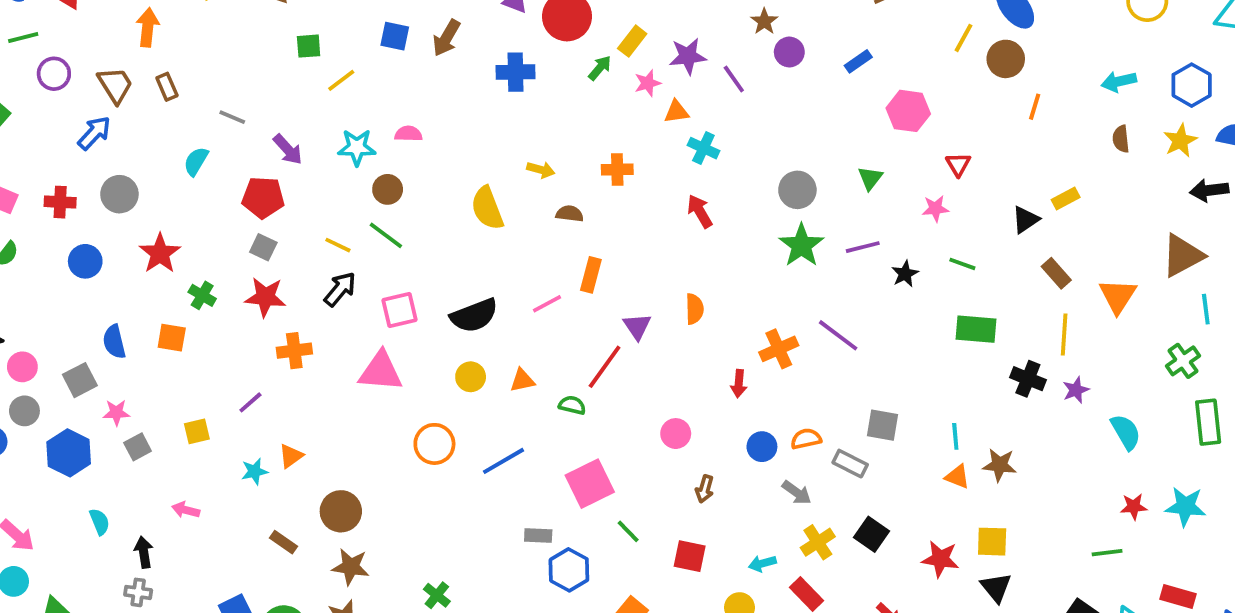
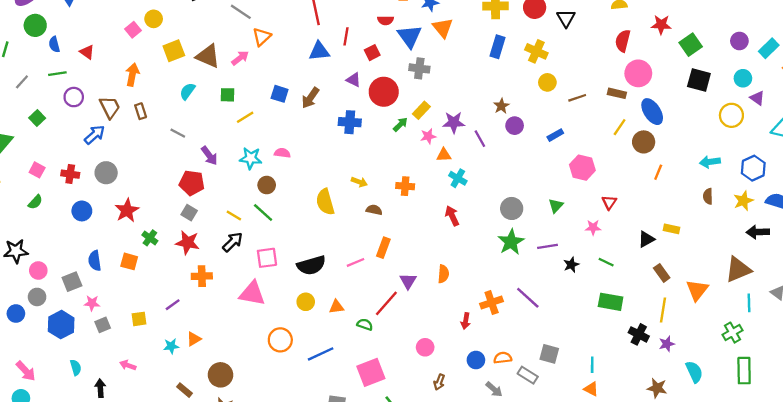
cyan semicircle: (196, 161) -> (187, 91), moved
yellow rectangle: (1066, 199) -> (671, 229), turned 35
brown star: (999, 465) -> (657, 388), moved

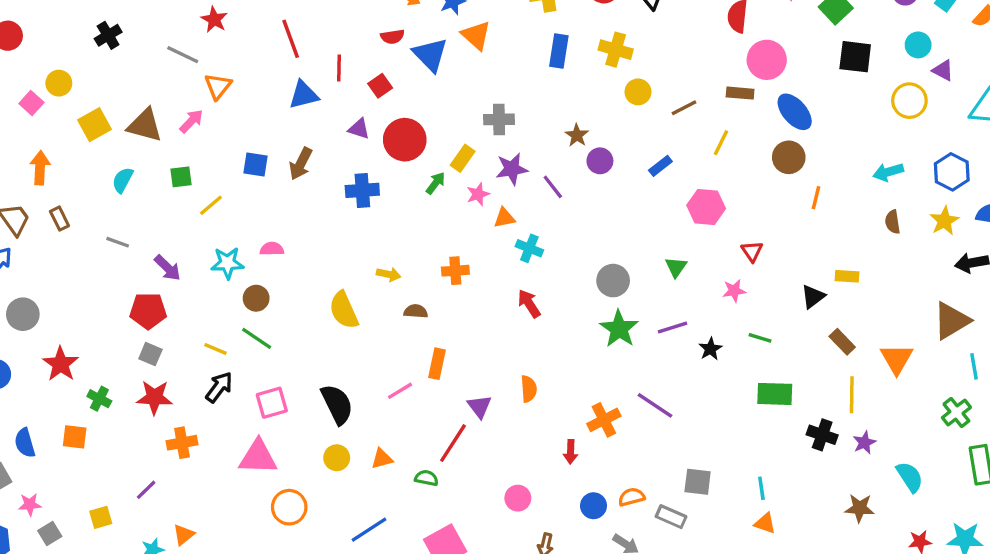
gray cross: (419, 68) -> (499, 119), moved
yellow line: (620, 127) -> (721, 143), moved
black semicircle: (311, 265) -> (337, 404), turned -92
orange circle: (280, 340) -> (289, 507), moved

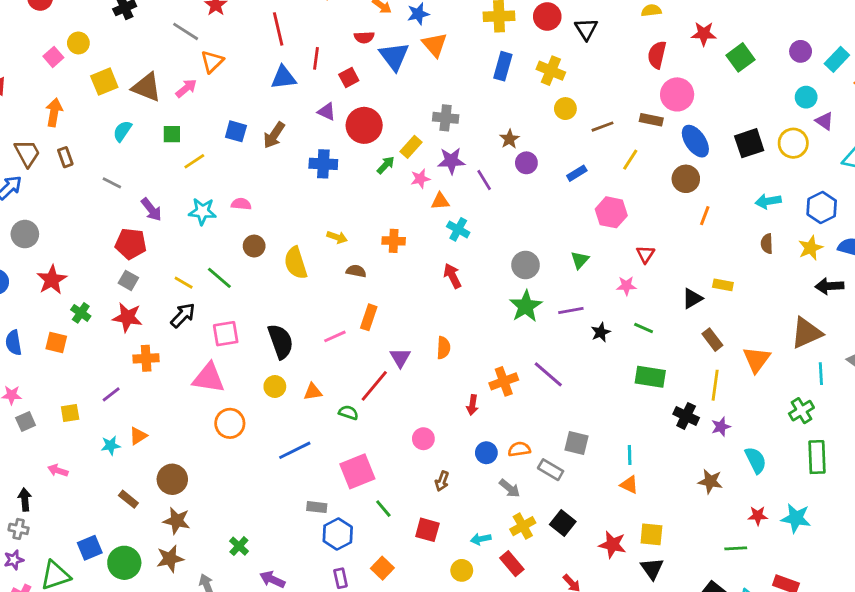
black square: (855, 57) -> (749, 143), moved, turned -32
brown circle: (256, 298) -> (254, 246), moved

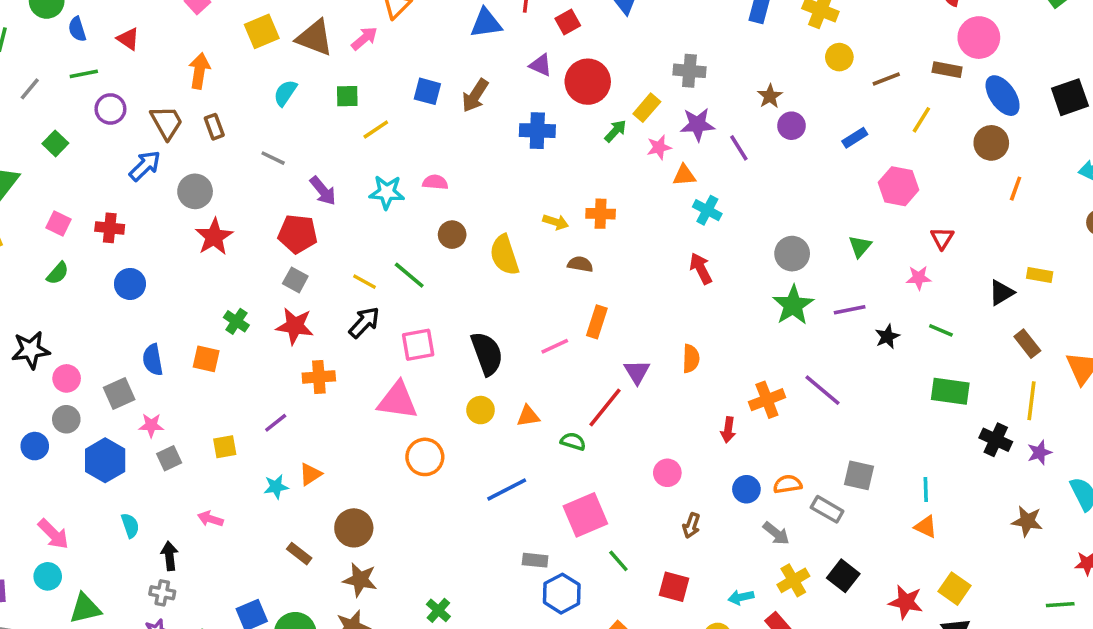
gray circle: (25, 234) -> (195, 191), moved
orange cross: (394, 241) -> (601, 214), moved
red star: (52, 280) -> (214, 237), moved
yellow square: (651, 534) -> (954, 589), turned 30

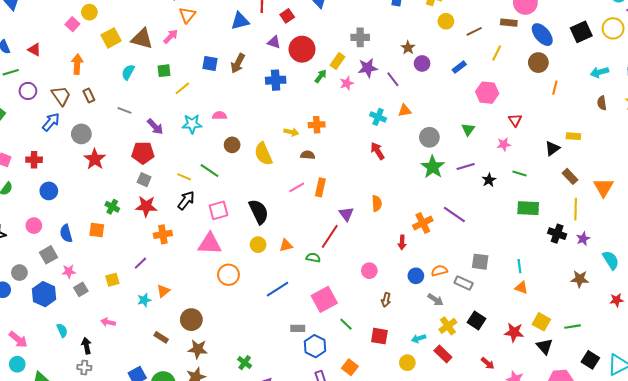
orange triangle: (684, 175) -> (405, 111), moved
pink line: (555, 346) -> (297, 187), moved
pink circle: (67, 378) -> (34, 226), moved
green line: (1060, 605) -> (573, 327), moved

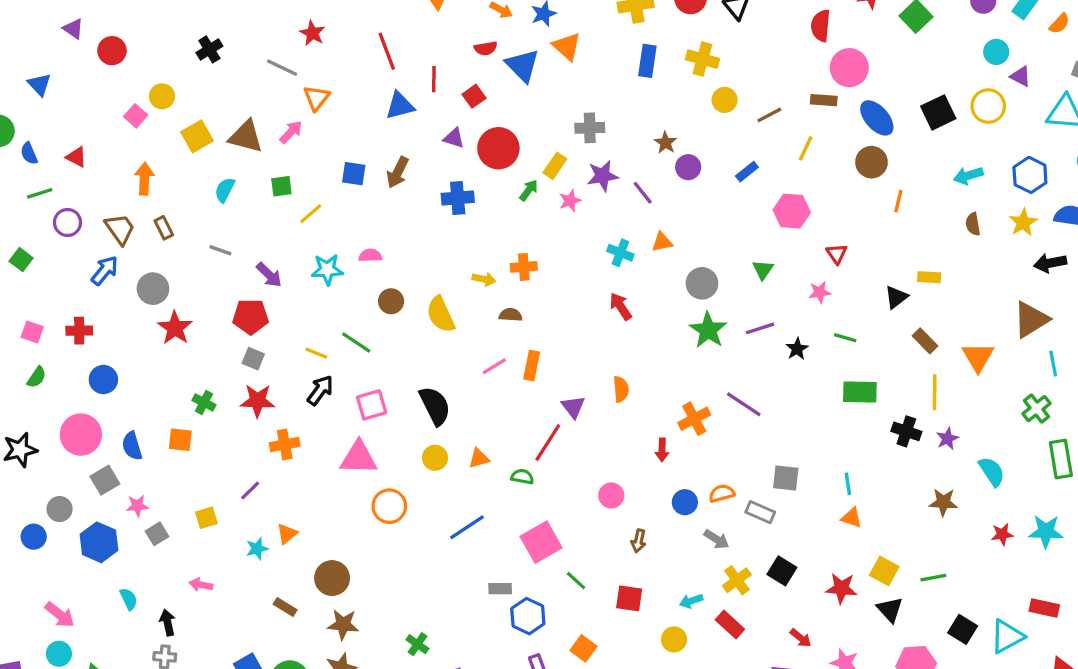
pink circle: (34, 226) -> (81, 435), size x1.6

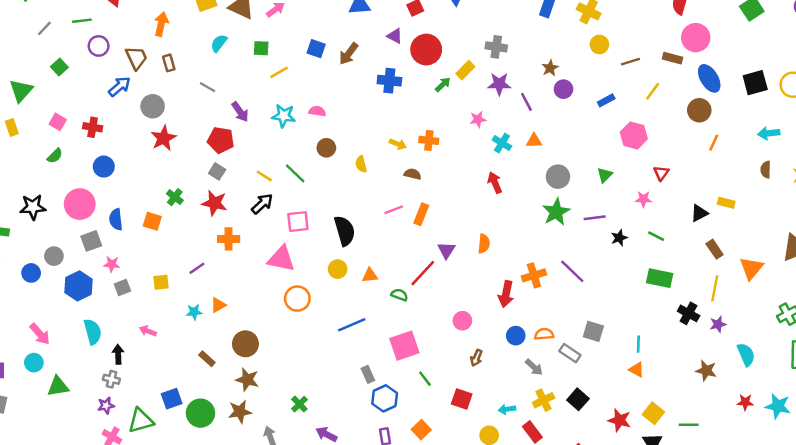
pink star: (570, 201) -> (478, 119), moved
yellow semicircle: (441, 314) -> (361, 164), size x0.6
red arrow: (662, 450) -> (506, 294), size x1.5
gray rectangle: (500, 589) -> (368, 374), turned 56
cyan semicircle: (129, 599) -> (93, 332), size x1.5

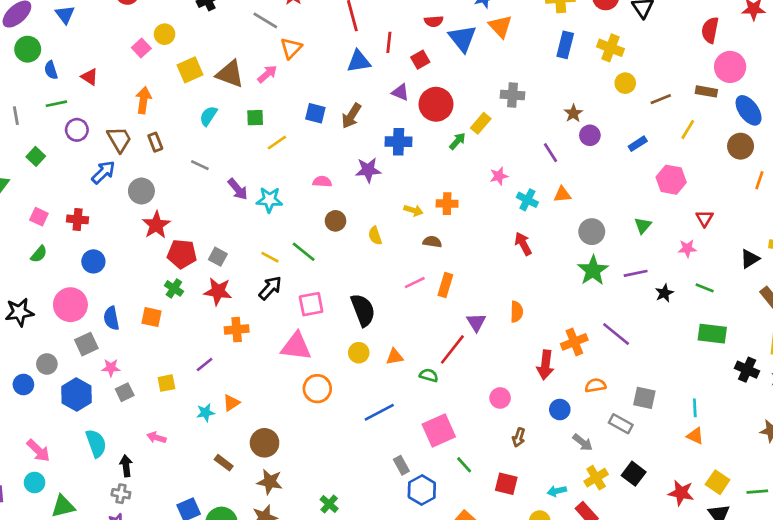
gray line: (44, 28) -> (16, 116), turned -49
purple star: (499, 84) -> (368, 170), moved
cyan star: (284, 116) -> (269, 200), moved
red pentagon: (221, 140) -> (182, 254), moved
orange semicircle: (544, 334) -> (595, 385), moved

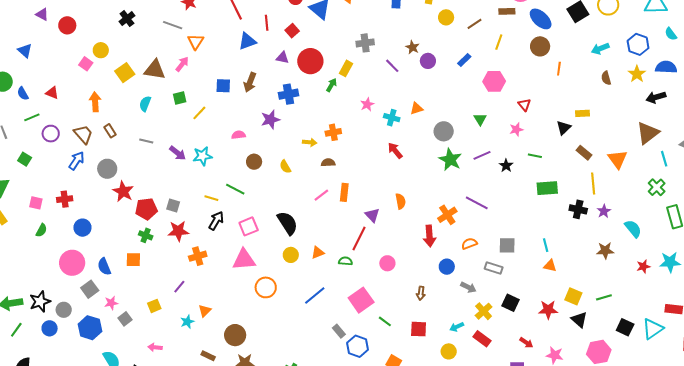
purple line: (551, 153) -> (392, 66), moved
black star: (19, 312) -> (40, 302), moved
pink circle: (500, 398) -> (387, 263), moved

